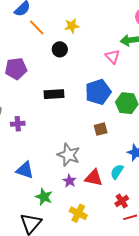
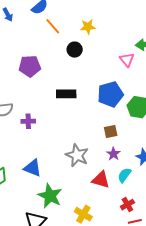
purple star: (70, 181) -> (113, 154), moved
green star: (44, 197) -> (50, 196), size x1.4

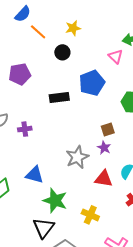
blue pentagon: (110, 94) -> (92, 83), moved
purple star: (113, 154) -> (104, 148), moved
gray star: (77, 155) -> (77, 157), turned 30

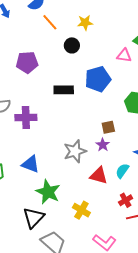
pink triangle: (116, 56) -> (124, 55), turned -42
purple cross: (25, 129) -> (26, 117), size x1.5

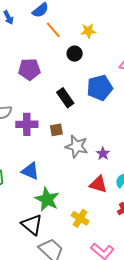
black rectangle: (64, 90) -> (65, 98), turned 54
brown square: (108, 127) -> (56, 130), moved
gray star: (75, 151) -> (77, 146), moved, turned 30
black triangle: (34, 218) -> (32, 225), turned -35

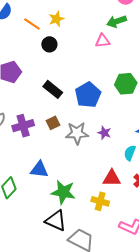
orange line: (53, 30) -> (32, 24), moved
blue pentagon: (100, 88) -> (88, 95), moved
red triangle: (98, 184) -> (112, 178), moved

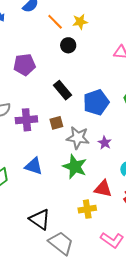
green star: (63, 192) -> (75, 167), moved
yellow cross: (100, 201) -> (87, 209), turned -36

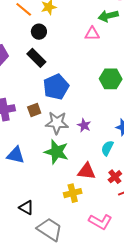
black rectangle: (63, 90) -> (36, 58), moved
blue pentagon: (96, 102) -> (56, 87), moved
black triangle: (40, 219) -> (26, 208), size x0.7

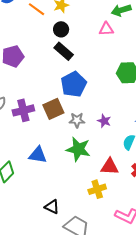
black circle: (39, 32) -> (61, 29), moved
black rectangle: (36, 58) -> (64, 51), moved
brown square: (34, 110) -> (53, 109), size x1.5
gray star: (57, 123) -> (77, 120), size x0.7

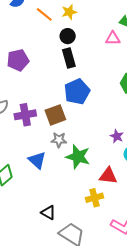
black rectangle: (64, 51) -> (69, 58), turned 30
gray star: (77, 120) -> (59, 140), moved
purple star: (104, 121) -> (117, 136), moved
blue triangle: (38, 155) -> (37, 160), turned 30

